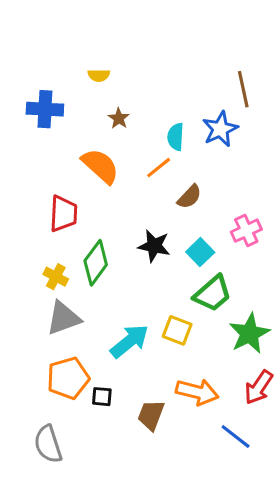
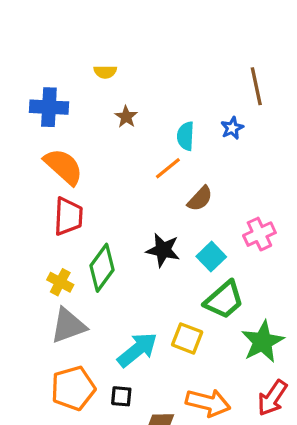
blue star: (220, 129) -> (232, 128), size x0.6
orange semicircle: (100, 166) -> (63, 167), moved
black square: (102, 397) -> (121, 396), moved

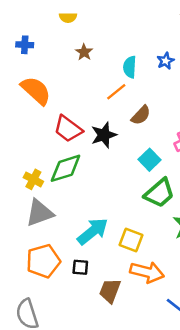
blue cross: (49, 107) -> (25, 45), size x0.6
red trapezoid: (68, 216) -> (68, 129), moved, turned 124
black star: (163, 250) -> (104, 135), moved, turned -30
green diamond: (102, 268) -> (66, 168), turned 36
yellow square: (187, 338) -> (131, 240), moved

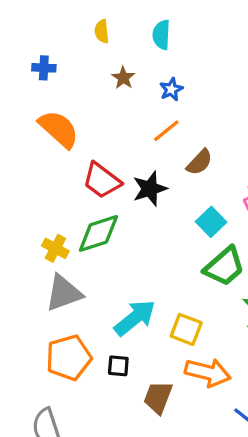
yellow semicircle: (68, 18) -> (102, 31), turned 84
blue star: (166, 61) -> (171, 89), moved
cyan semicircle: (130, 67) -> (161, 35), moved

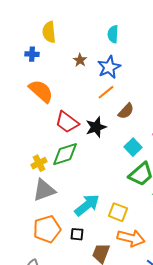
yellow semicircle: (102, 31) -> (49, 32), moved, size x1.5
cyan semicircle: (161, 35) -> (113, 34), moved
blue star: (171, 89) -> (109, 67), size x1.6
yellow cross: (55, 248) -> (39, 163), turned 35

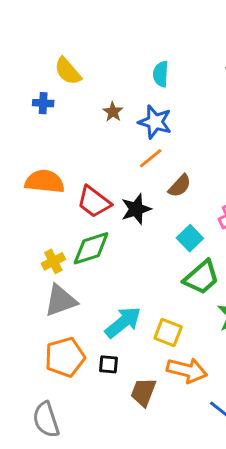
yellow semicircle: (49, 32) -> (68, 71), turned -35
blue star: (109, 67) -> (155, 122), turned -30
orange semicircle: (41, 91) -> (45, 181), moved, turned -36

